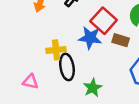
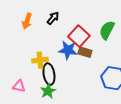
brown rectangle: (121, 40) -> (85, 52), moved
green star: (93, 88) -> (48, 91), moved

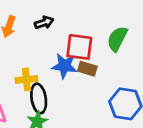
black arrow: (53, 18) -> (44, 23), turned 32
red square: (79, 36) -> (79, 47), turned -35

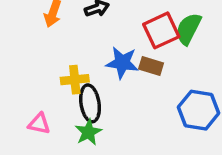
red square: (79, 47) -> (161, 30), moved, turned -32

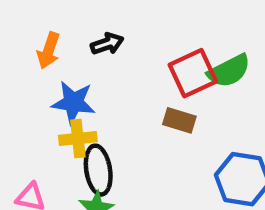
green semicircle: (188, 29) -> (229, 71), turned -144
blue star: (122, 63) -> (73, 102), moved

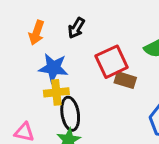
black arrow: (107, 44) -> (76, 28), turned 140
red square: (193, 73) -> (112, 62), moved

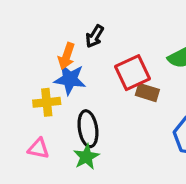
orange arrow: (36, 33) -> (67, 56), moved
yellow cross: (56, 92) -> (47, 102), moved

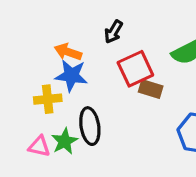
black arrow: (95, 36) -> (113, 32), moved
orange arrow: (67, 56) -> (68, 52), turned 90
green star: (86, 157) -> (65, 141), moved

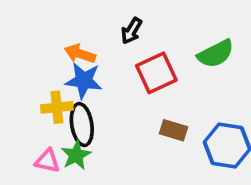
brown rectangle: (151, 89) -> (174, 130), moved
black ellipse: (90, 126) -> (82, 125), moved

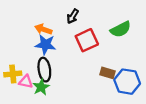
yellow cross: (57, 107) -> (13, 74), moved
brown rectangle: (174, 130) -> (108, 73), moved
pink triangle: (47, 161) -> (26, 82), moved

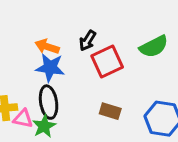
black arrow: (73, 16) -> (88, 40), moved
brown rectangle: (108, 73) -> (110, 111), moved

